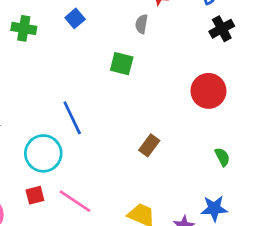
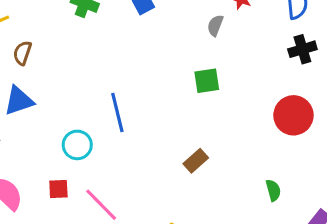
green square: (122, 64) -> (207, 81), moved, turned -35
red circle: (208, 91) -> (293, 115), moved
cyan circle: (43, 153) -> (77, 145), size x0.7

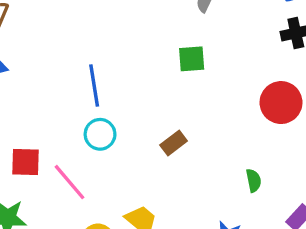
cyan circle: (77, 145) -> (100, 134), moved
red square: (58, 189) -> (26, 162), size x1.4

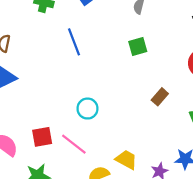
blue line: (94, 86) -> (74, 42), moved
brown rectangle: (174, 143) -> (160, 97), moved

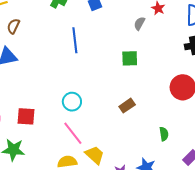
brown rectangle: (160, 97) -> (127, 106), moved
pink line: (74, 144) -> (73, 133), moved

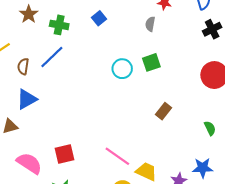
blue line: (75, 40) -> (52, 57), moved, turned 70
cyan circle: (72, 102) -> (122, 69), moved

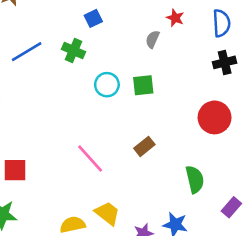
green cross: (59, 25) -> (74, 51), moved
green semicircle: (210, 128) -> (195, 179), size x1.5
pink line: (117, 156) -> (90, 159), moved

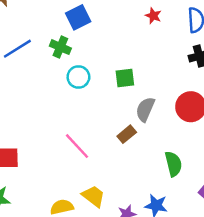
blue square: (93, 18) -> (78, 17), size x1.5
gray semicircle: (152, 39) -> (145, 109), moved, size x1.5
cyan circle: (107, 85) -> (78, 77), moved

